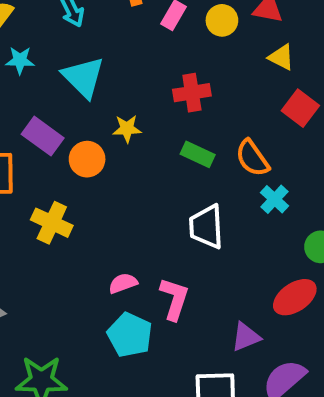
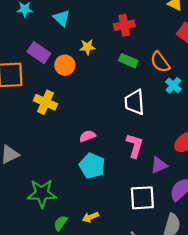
cyan triangle: (83, 77) -> (62, 18), size x0.7
pink L-shape: (174, 299) -> (135, 146), moved

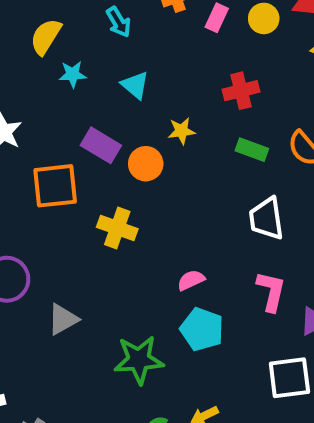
green star: (42, 193) -> (139, 360), moved

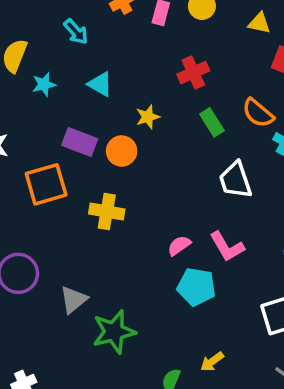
green rectangle: (252, 150) -> (212, 122), turned 48
pink L-shape: (271, 291) -> (227, 247), moved, turned 147
green star: (139, 360) -> (114, 332), moved

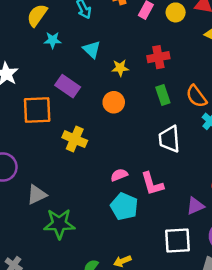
yellow star: (148, 117) -> (120, 68), moved
orange circle: (122, 151) -> (114, 102), moved

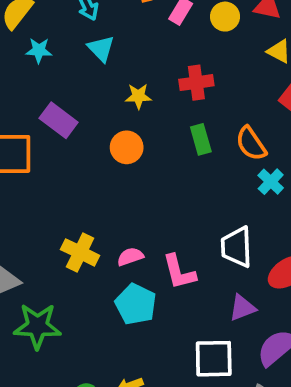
cyan triangle: (92, 49) -> (101, 48), moved
yellow cross: (75, 139) -> (80, 252), moved
white trapezoid: (169, 139) -> (237, 247), moved

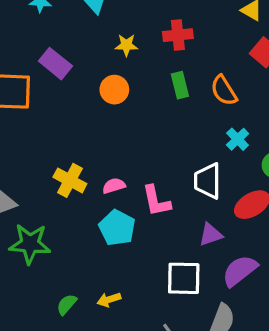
cyan cross: (271, 182) -> (238, 139), moved

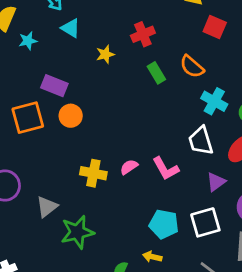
orange circle: (114, 90) -> (71, 116), moved
cyan cross: (238, 139) -> (214, 101), size x1.4
cyan pentagon: (117, 228) -> (164, 224), moved
yellow arrow: (109, 300) -> (152, 257), turned 48

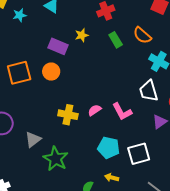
yellow star: (105, 54) -> (82, 35), moved
purple rectangle: (54, 86) -> (58, 46), moved
white square: (205, 222) -> (139, 154), moved
cyan pentagon: (164, 224) -> (109, 148), moved
green star: (77, 232) -> (56, 159), turned -30

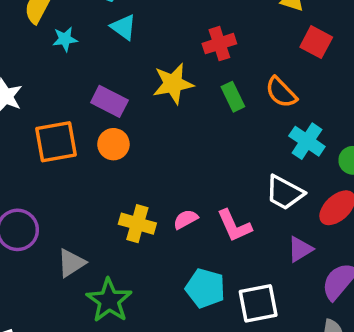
yellow star: (82, 35) -> (173, 84), size x1.6
purple rectangle: (58, 46) -> (109, 101), moved
white trapezoid: (149, 91) -> (285, 193), turned -50

